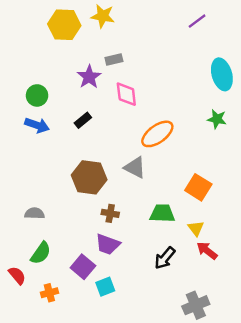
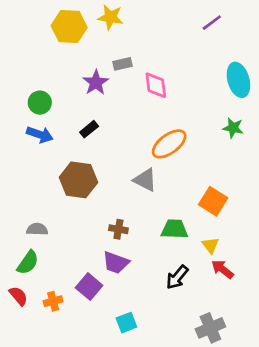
pink diamond: (126, 94) -> (156, 85), moved
brown hexagon: (89, 177) -> (78, 180), moved
green semicircle: (41, 253) -> (28, 263), moved
cyan square: (105, 287) -> (126, 323), moved
orange cross: (49, 293) -> (53, 301), moved

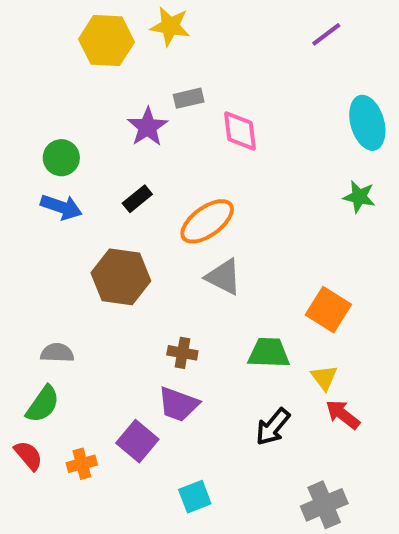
orange ellipse: (169, 144) -> (207, 221), moved

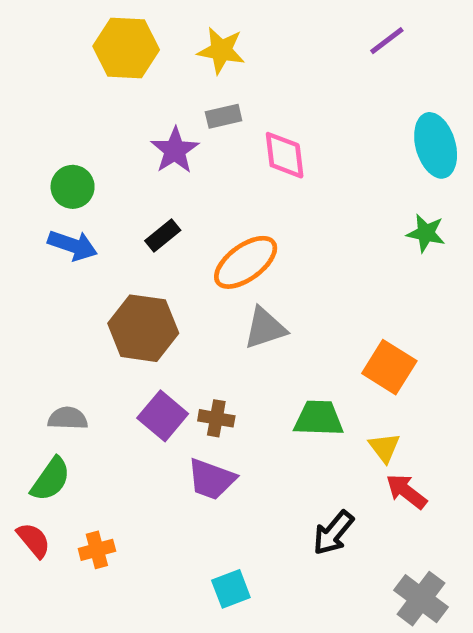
yellow star: (170, 26) -> (221, 50), moved
gray triangle: (224, 277) -> (265, 328), turned -45
black arrow: (273, 427) -> (333, 533), moved
purple square: (137, 441) -> (163, 416), moved
gray cross: (324, 505) -> (421, 599), moved, turned -30

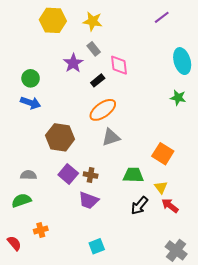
gray rectangle: (224, 116) -> (94, 49), turned 64
black rectangle: (163, 236) -> (98, 80), moved
green semicircle: (51, 479) -> (21, 200), turned -144
black arrow: (333, 533) -> (139, 206), moved
red semicircle: (34, 540) -> (14, 243), moved

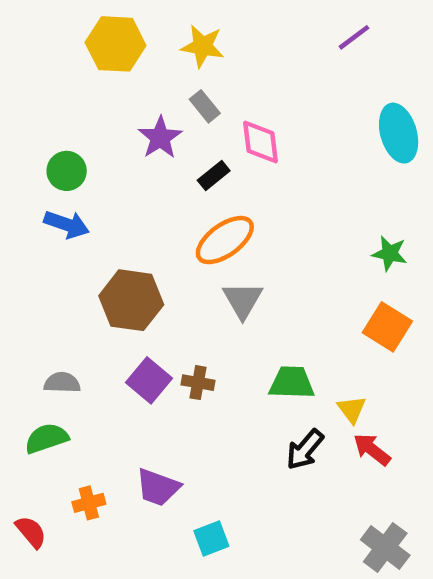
green star: (178, 98) -> (390, 253), moved
gray triangle: (111, 137) -> (243, 300), turned -42
orange square: (163, 154) -> (387, 327), moved
purple trapezoid: (89, 200) -> (158, 487), moved

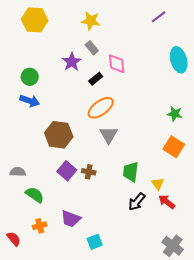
yellow hexagon: (116, 44) -> (35, 20), moved
gray semicircle: (62, 383) -> (18, 172), moved
green trapezoid: (292, 383) -> (131, 172), turned -85
green semicircle: (47, 438) -> (35, 195), moved, turned 54

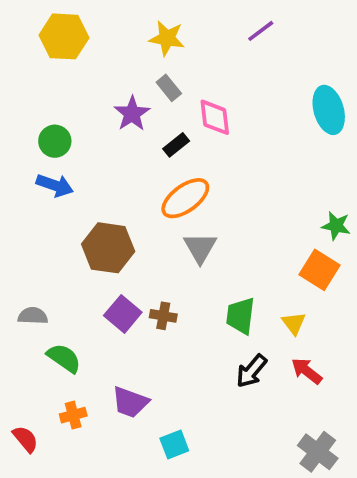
purple line: (159, 17) -> (261, 31), moved
green star: (175, 114) -> (336, 226), moved
yellow triangle: (158, 184) -> (294, 323), moved

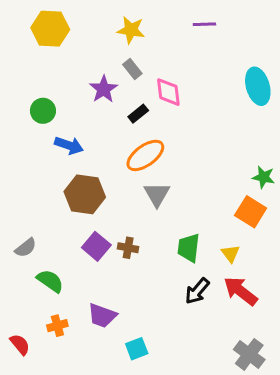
purple line: (261, 31) -> (204, 24), turned 35
blue arrow: (55, 185) -> (69, 145), moved
gray semicircle: (33, 316) -> (26, 248), turned 140
red arrow: (307, 371) -> (241, 291), size x1.4

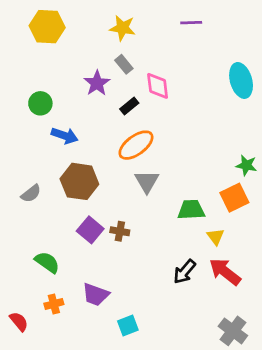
orange square: (251, 212) -> (234, 198), turned 32
gray semicircle: (26, 248) -> (31, 194), moved
green trapezoid: (189, 248) -> (191, 210), moved, turned 80

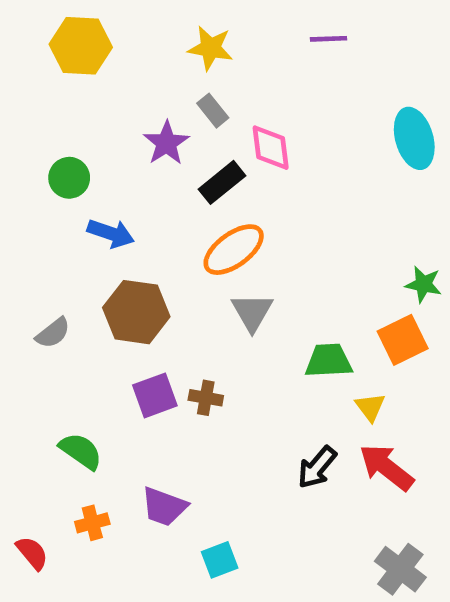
black rectangle: (129, 106) -> (222, 182), size x1.4
purple square: (90, 230) -> (155, 395), turned 30

